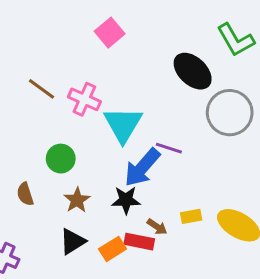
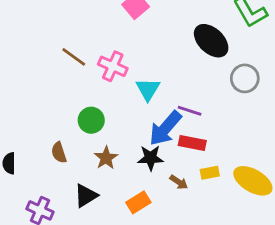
gray circle: (230, 113) -> (245, 78), size x0.7
cyan triangle: (123, 124) -> (148, 89), size x0.7
black triangle: (73, 242) -> (86, 196), moved
red rectangle: (139, 242) -> (192, 143), moved

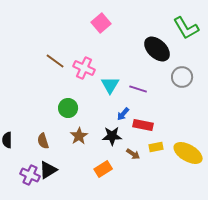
purple line: (190, 111) -> (138, 89), moved
blue arrow: (165, 128) -> (123, 114), size x0.5
brown semicircle: (59, 153) -> (43, 141), moved
black triangle: (86, 196) -> (48, 170), moved

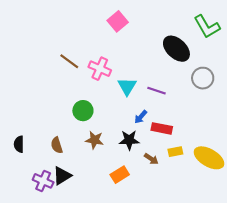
brown star: (79, 136) -> (95, 140), turned -30

